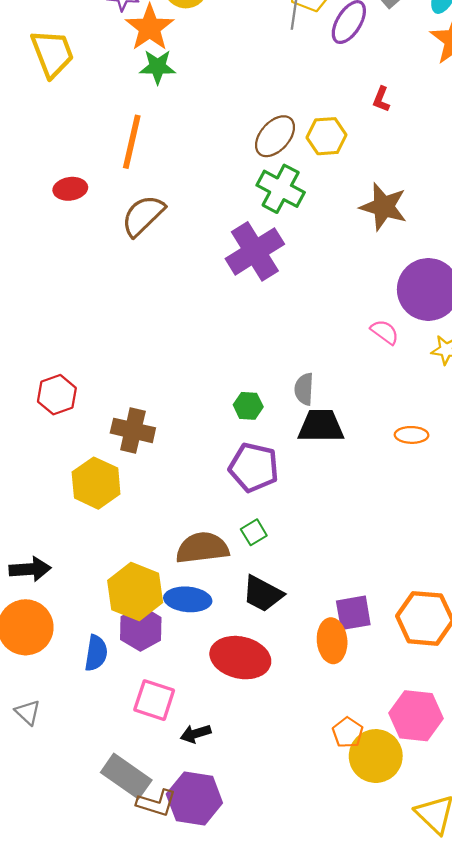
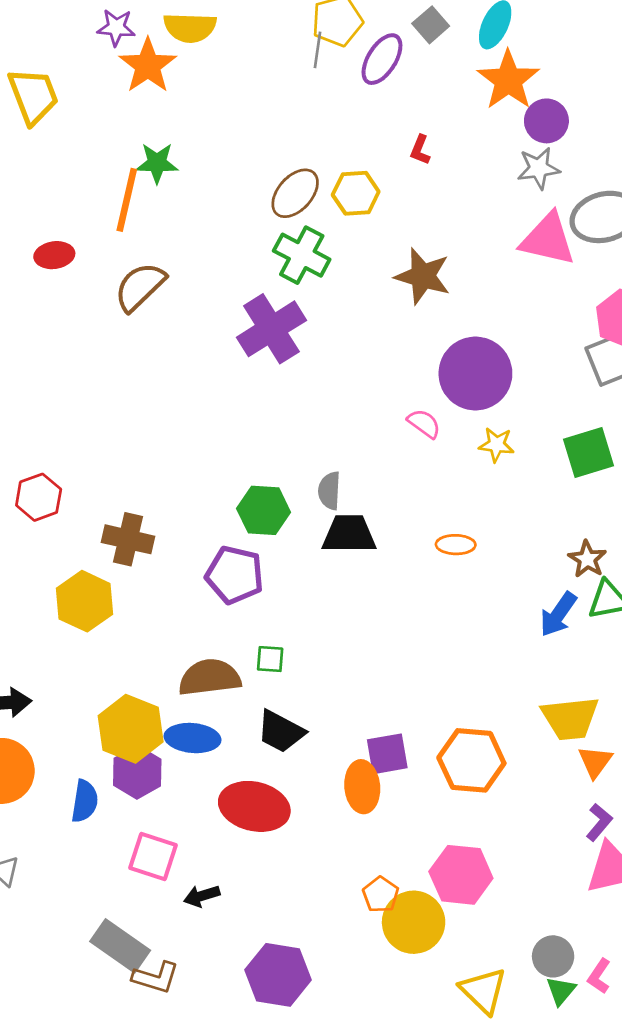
green star: (158, 67) -> (157, 163), moved
green hexagon: (248, 406) -> (264, 510), size x1.5
purple pentagon: (254, 467) -> (235, 575), moved
green square: (254, 532) -> (270, 659), turned 35
purple hexagon: (194, 799) -> (278, 975), moved

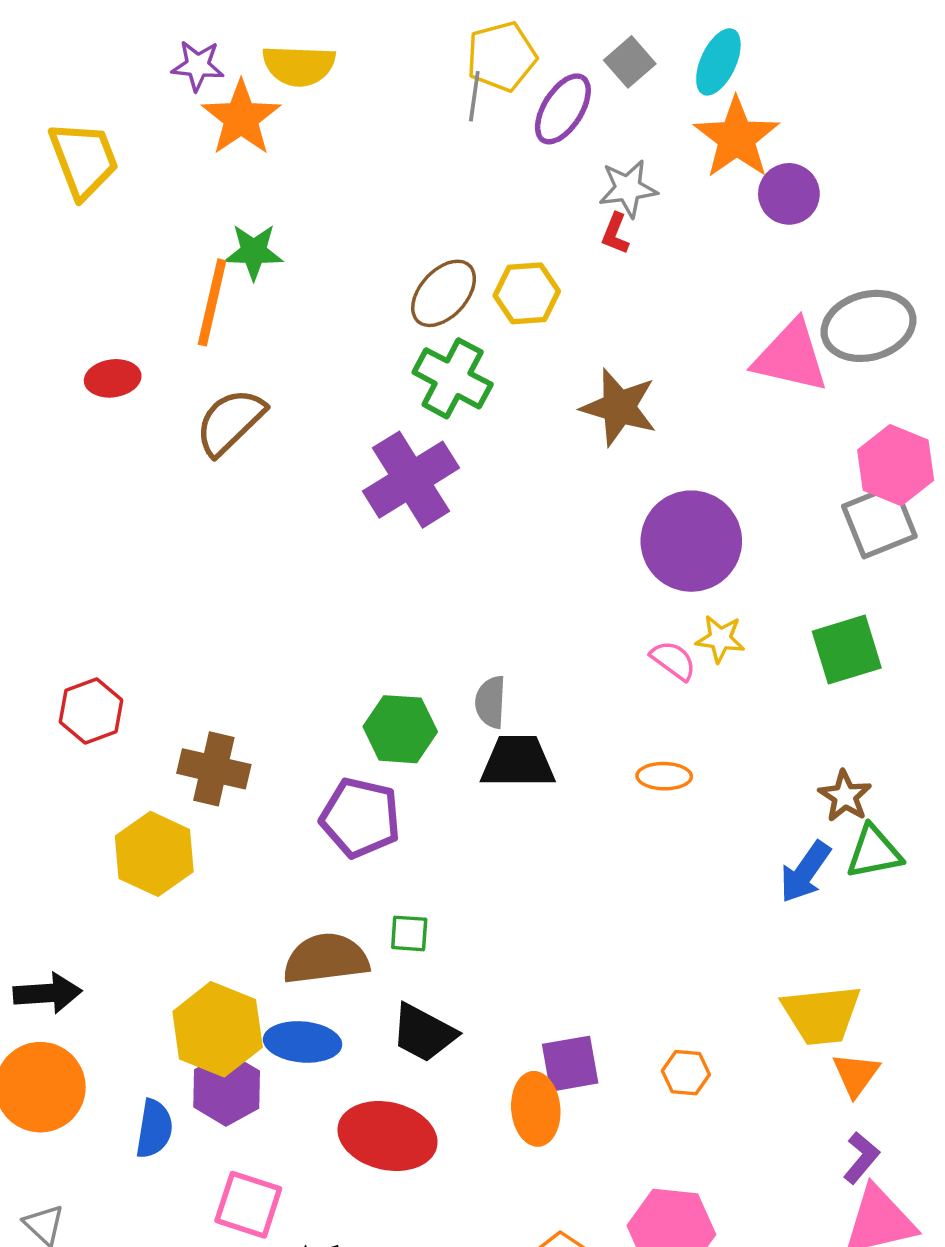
gray star: (539, 168) -> (628, 188), moved
pink semicircle: (424, 424) -> (673, 660), moved
orange hexagon: (471, 760) -> (686, 1073), size x0.5

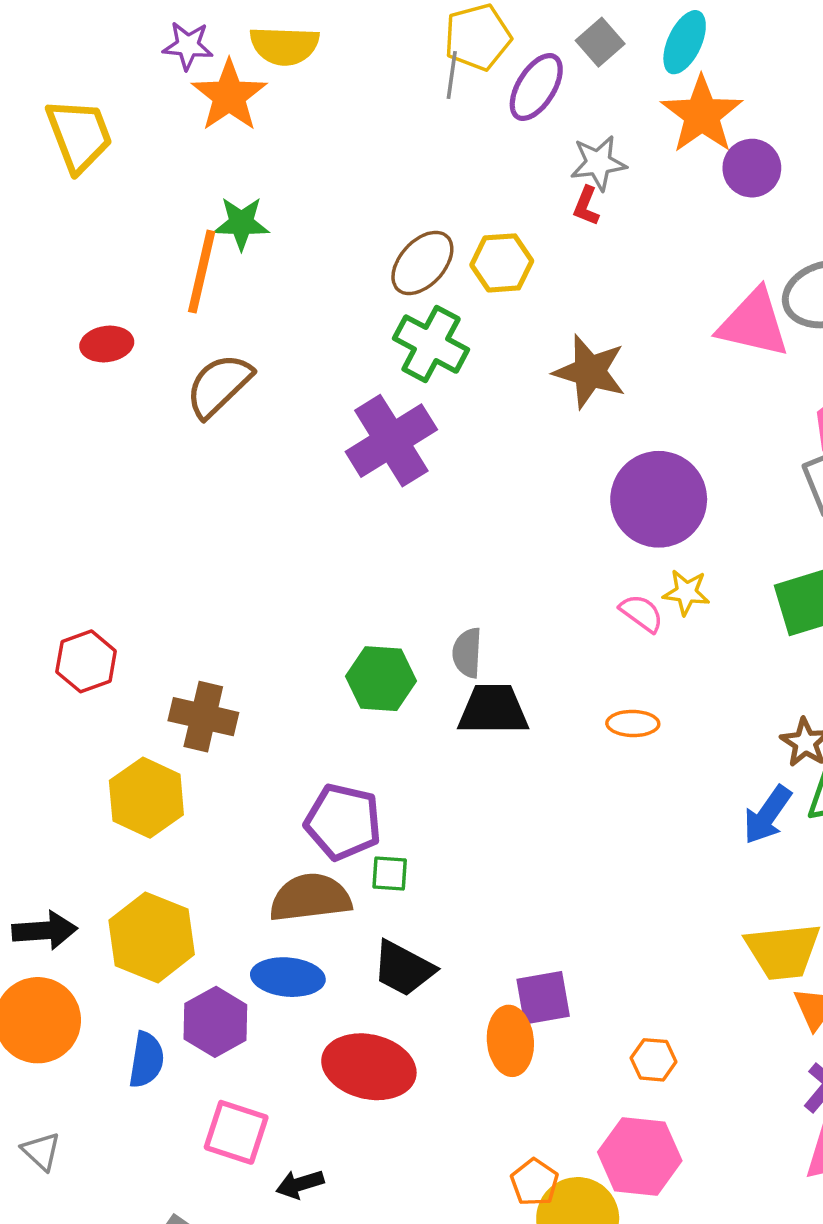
purple pentagon: (360, 818) -> (343, 822), moved
yellow hexagon: (218, 1029) -> (152, 937), moved
orange hexagon: (686, 1073) -> (654, 1060), moved

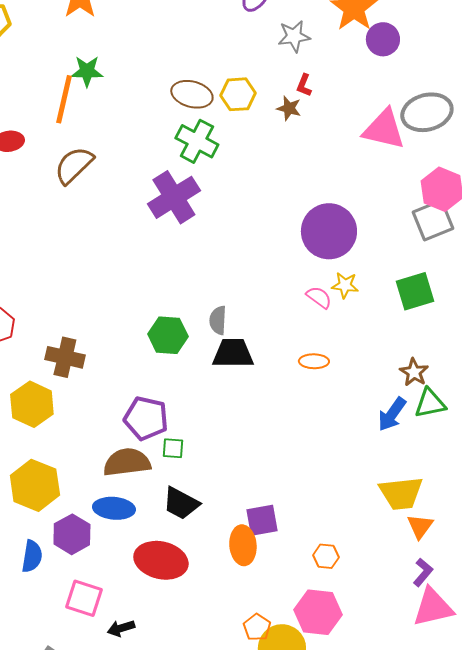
red L-shape: (586, 206) -> (304, 85), moved
brown ellipse: (422, 263) -> (192, 94), turned 63
brown star: (590, 372) -> (289, 108), moved, size x0.6

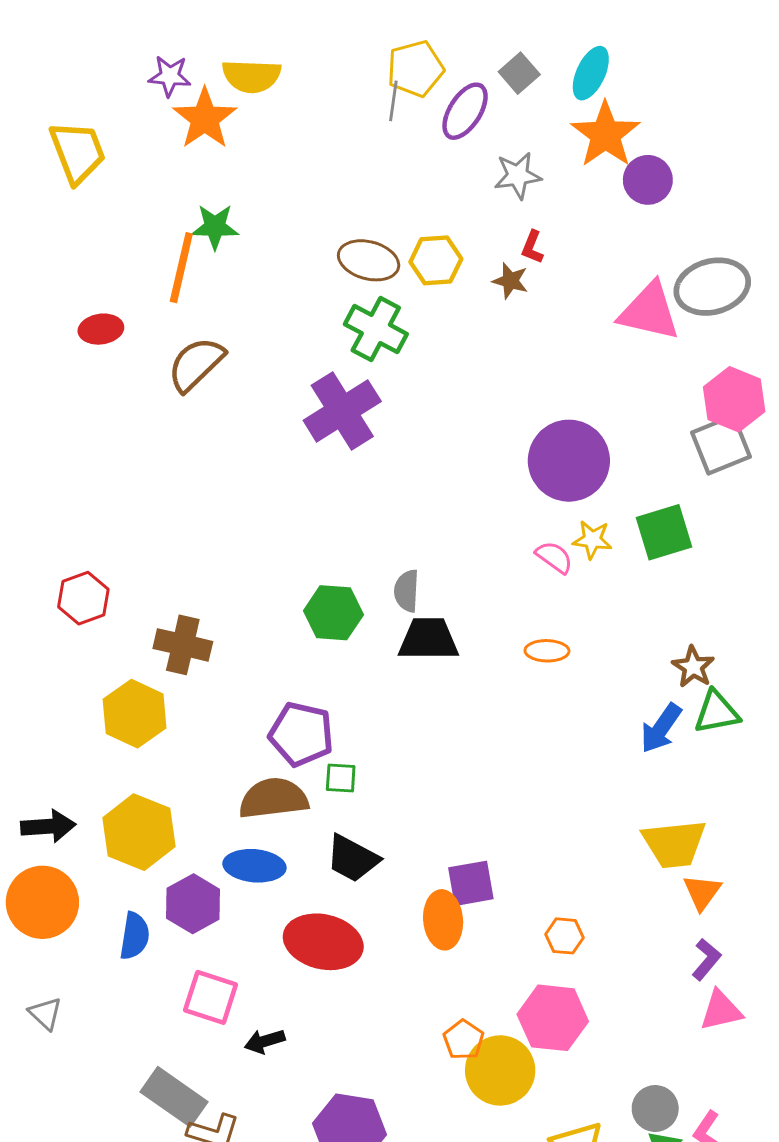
green square: (415, 291) -> (664, 532), moved
pink triangle: (433, 607) -> (721, 1011), size x0.7

